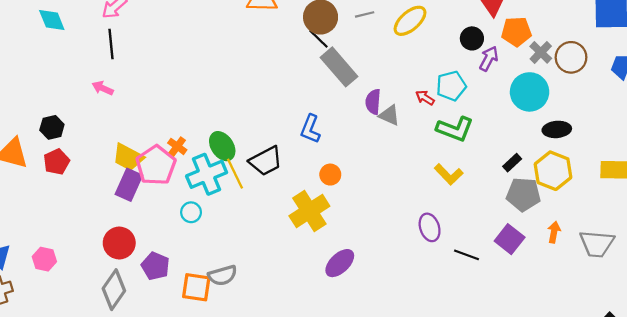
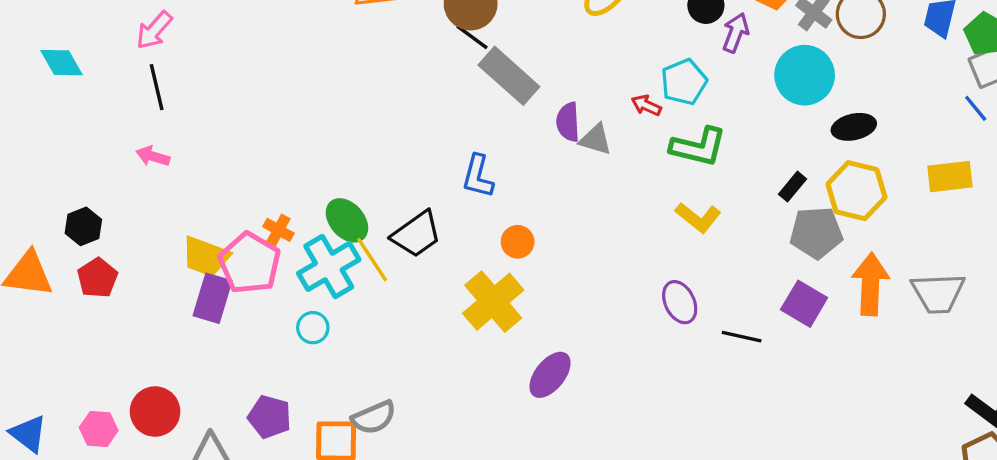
orange arrow: (554, 232) -> (870, 284), size x1.8
red circle: (119, 243) -> (155, 412), moved

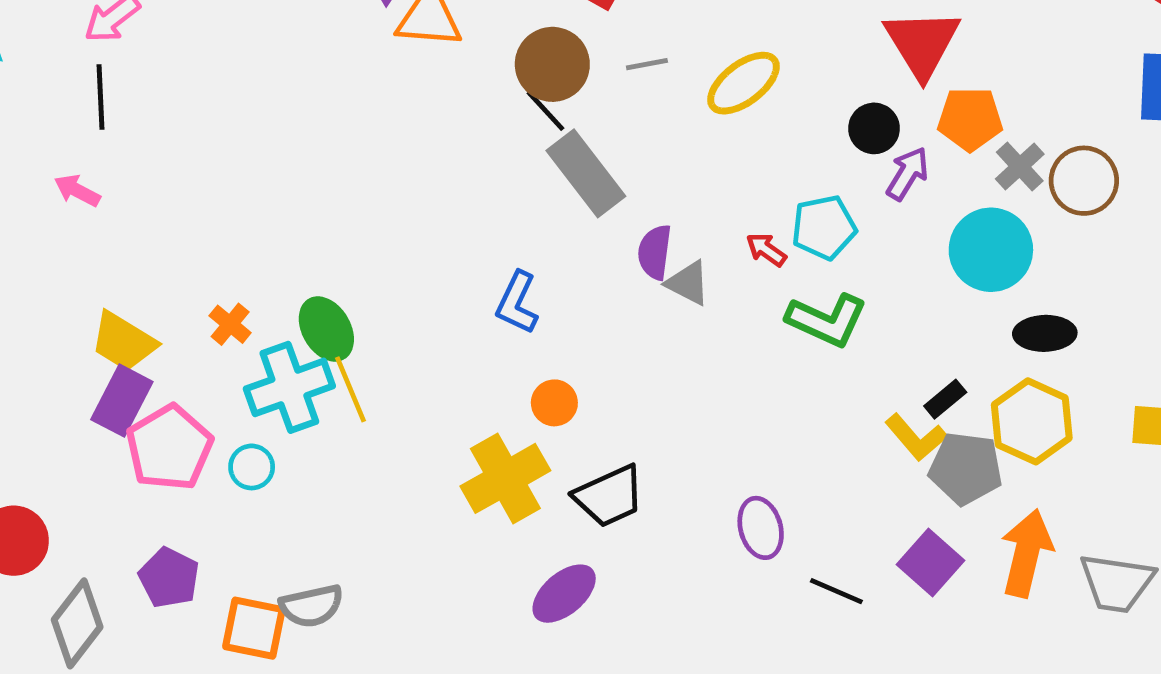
yellow L-shape: (698, 217) -> (916, 437), moved
black trapezoid: (416, 234) -> (609, 496), moved
pink pentagon: (250, 263) -> (169, 448), moved

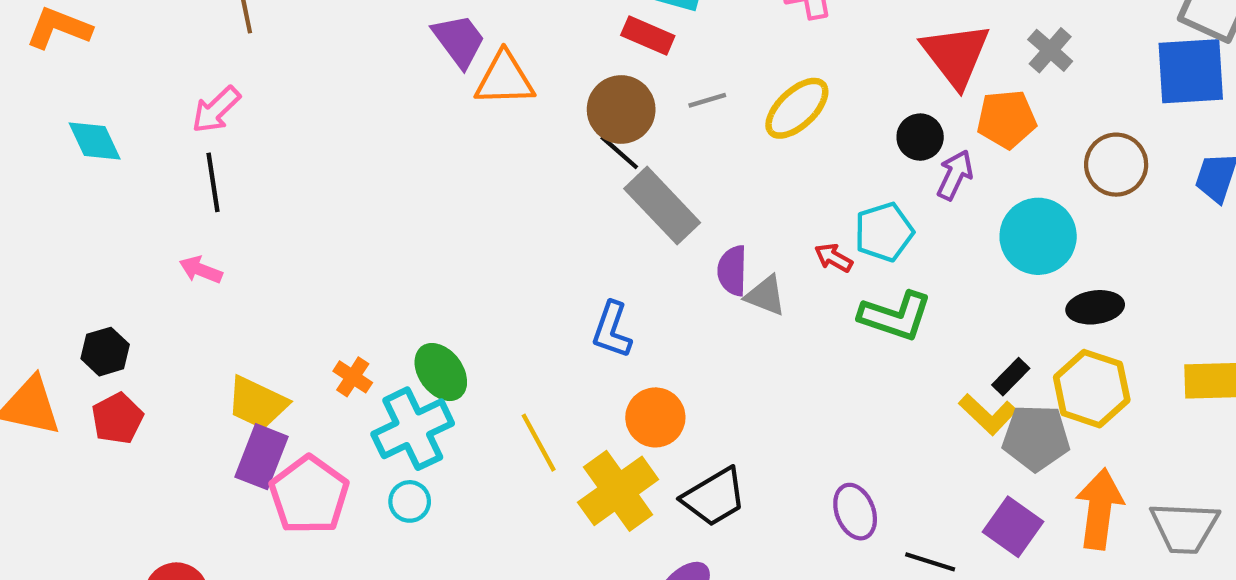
gray cross: (1020, 166) -> (1050, 50), moved
yellow line: (351, 389) -> (539, 443), moved
orange circle: (554, 403) -> (655, 417), size x1.4
cyan circle: (252, 467) -> (410, 501), moved

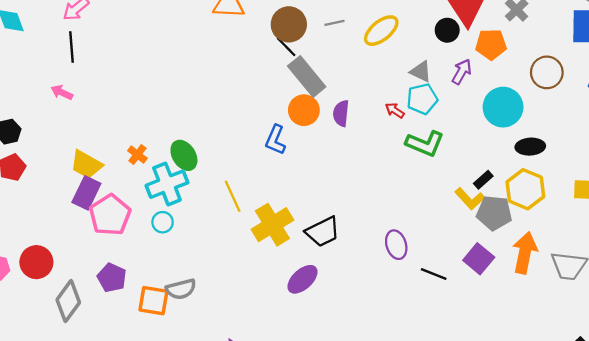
black circle: (920, 137) -> (447, 30), moved
gray triangle: (766, 296) -> (421, 71), moved
orange circle: (655, 417) -> (304, 110), moved

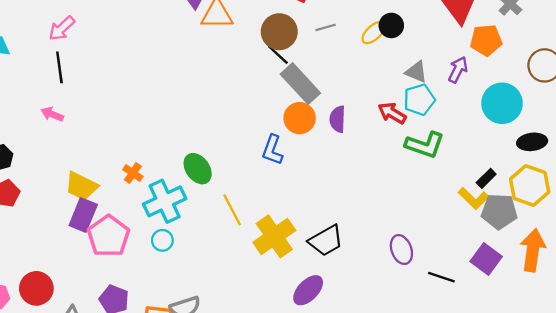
black circle: (447, 30) -> (391, 25), moved
yellow ellipse: (381, 31) -> (374, 33), size x0.7
red arrow: (395, 110) -> (392, 113), size x1.4
green ellipse: (184, 155) -> (198, 169), moved

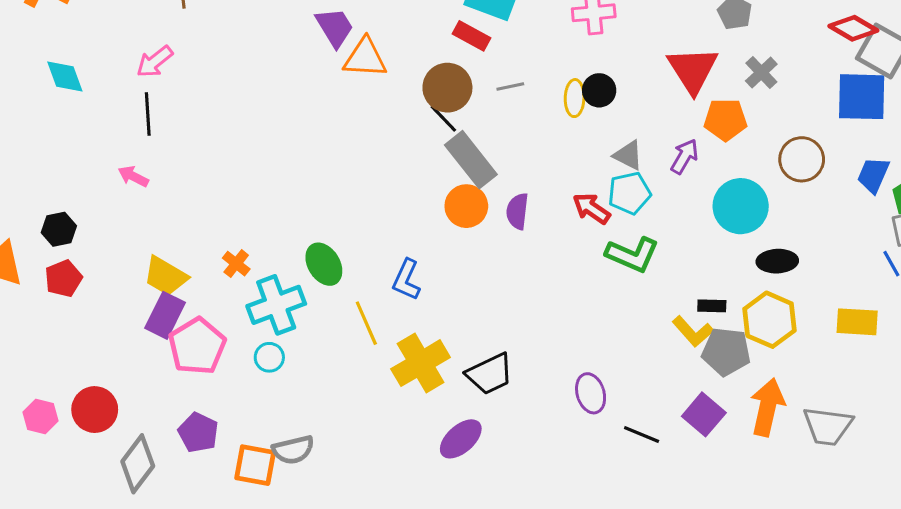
yellow ellipse: (374, 33) -> (575, 98), turned -50
blue L-shape: (272, 150) -> (406, 280), moved
black rectangle: (486, 178) -> (712, 306), turned 42

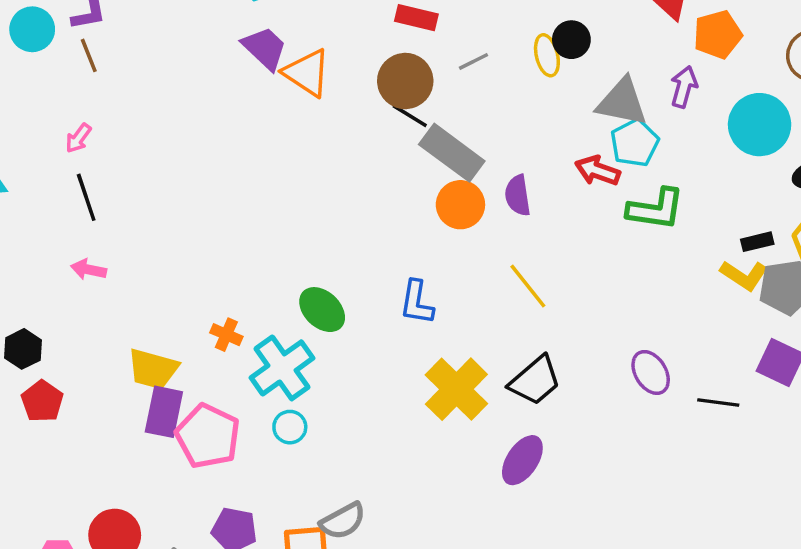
orange triangle: (365, 58) -> (307, 73), turned 45
pink arrow: (155, 62) -> (78, 138), size x0.7
gray triangle: (628, 155) -> (622, 102), size x1.5
yellow line: (366, 323) -> (528, 286), moved

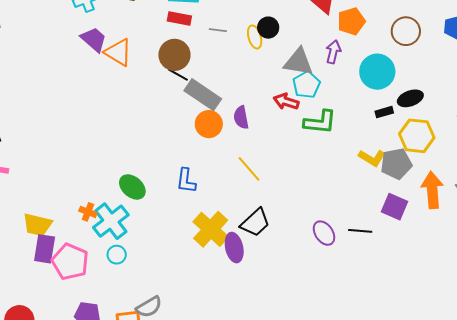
gray line: (473, 61) -> (218, 30), moved, turned 36
black rectangle: (757, 242) -> (384, 112), moved
orange cross: (226, 335) -> (88, 212), moved
purple ellipse: (651, 372) -> (324, 233), moved
purple ellipse: (522, 460) -> (234, 248), moved, turned -44

